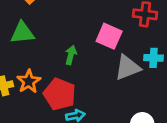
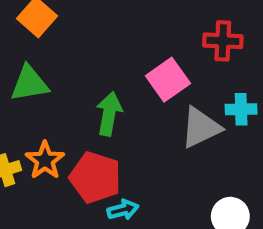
pink square: (109, 36) -> (168, 80), turned 35
green arrow: (71, 55) -> (109, 114), size x1.4

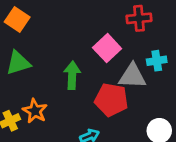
gray triangle: (201, 128) -> (132, 76), turned 36
red pentagon: (95, 177) -> (111, 100), moved

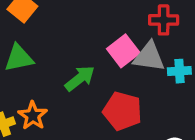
green arrow: (72, 75) -> (80, 78), turned 44
gray triangle: (132, 76) -> (149, 57), moved

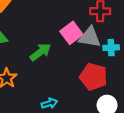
red pentagon: (122, 111) -> (93, 77), moved

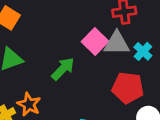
cyan cross: (111, 48) -> (143, 51), turned -35

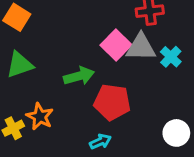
green arrow: (63, 69) -> (79, 76), turned 30
red pentagon: (128, 88) -> (112, 102), moved

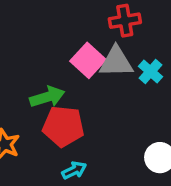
red pentagon: (112, 102) -> (63, 126), moved

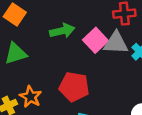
green arrow: (47, 97) -> (62, 31), moved

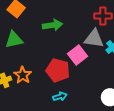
pink square: (96, 40) -> (77, 55), moved

